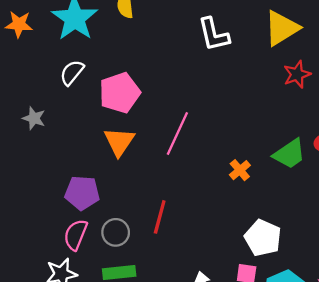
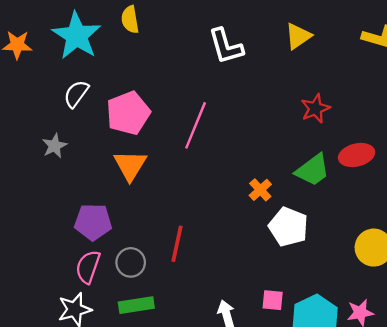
yellow triangle: (282, 28) -> (298, 36), size x0.7
red star: (297, 74) -> (315, 109), moved
gray star: (34, 118) -> (54, 146), moved, turned 30
pink line: (177, 134) -> (196, 125), moved
white pentagon: (263, 238) -> (289, 227), moved

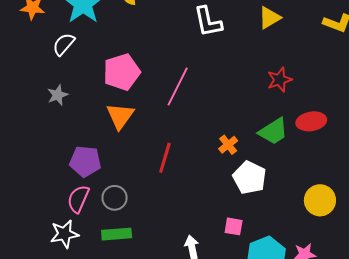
white semicircle: (76, 94) -> (64, 44), moved
red line: (177, 244) -> (165, 158), moved
pink square: (273, 300) -> (234, 226), moved

